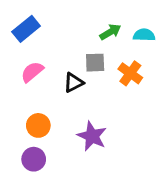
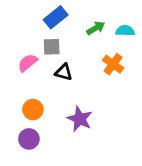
blue rectangle: (26, 29) -> (56, 17), moved
gray square: (95, 63) -> (52, 47), moved
black triangle: (74, 83) -> (64, 72), turned 42

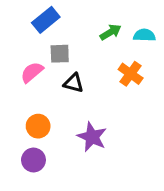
blue rectangle: (56, 17) -> (46, 20), moved

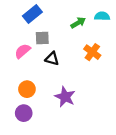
cyan semicircle: (144, 35) -> (102, 16), moved

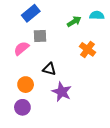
black triangle: (52, 59) -> (49, 69), moved

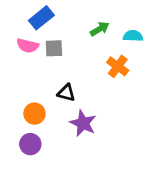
cyan semicircle: (97, 15) -> (133, 36), moved
pink semicircle: (21, 48) -> (28, 46), moved, turned -126

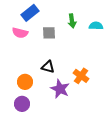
green arrow: (100, 29) -> (72, 21), turned 112
gray square: (54, 48) -> (49, 33), moved
orange cross: (118, 66) -> (81, 76), moved

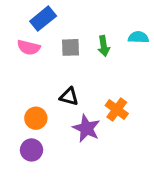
green arrow: (72, 21) -> (104, 46), moved

